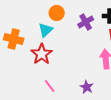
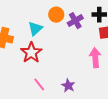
orange circle: (57, 13) -> (56, 15), moved
purple star: (87, 87) -> (68, 86), moved

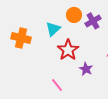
red star: (31, 53) -> (68, 50), moved
purple star: (68, 86) -> (86, 69), moved

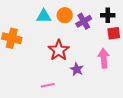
cyan triangle: (53, 29) -> (44, 16), moved, turned 42
pink line: (57, 85) -> (48, 85), turned -64

